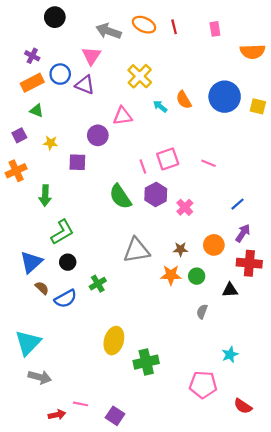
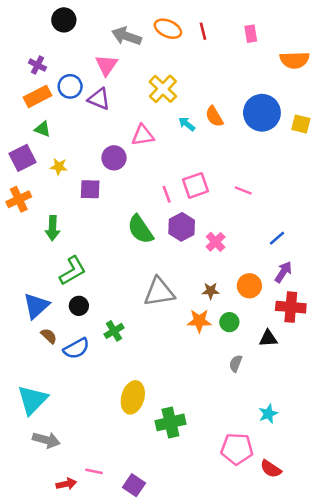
purple square: (19, 135) -> (22, 158), size x1.5
red semicircle: (243, 406) -> (271, 469), moved

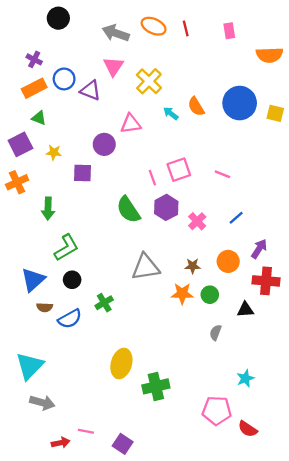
pink triangle: (106, 65) -> (113, 66), moved
blue line: (277, 238) -> (236, 218), moved
brown semicircle: (49, 336) -> (45, 307), turned 140

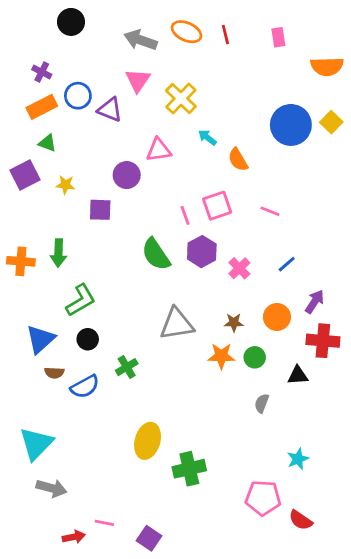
orange semicircle: (196, 107) -> (238, 160), moved
yellow square: (275, 113) -> (331, 122), moved, turned 30
orange cross: (17, 182) -> (21, 261), moved, turned 30

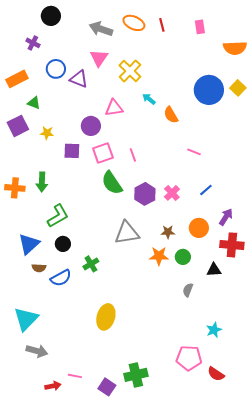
purple cross: (42, 72) -> (33, 43), moved
orange rectangle: (42, 107) -> (17, 79), moved
pink square: (217, 206) -> (103, 153), moved
purple hexagon: (202, 252) -> (145, 194), moved
green cross: (189, 469) -> (136, 375), moved

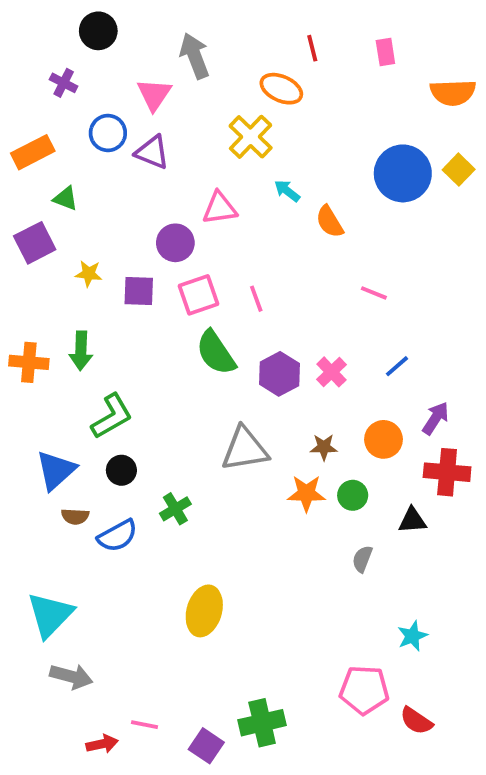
orange ellipse: (134, 23) -> (281, 89), moved
gray arrow: (101, 29) -> (195, 56), turned 50
pink triangle: (99, 58) -> (154, 94), moved
yellow star: (47, 133) -> (89, 274), moved

